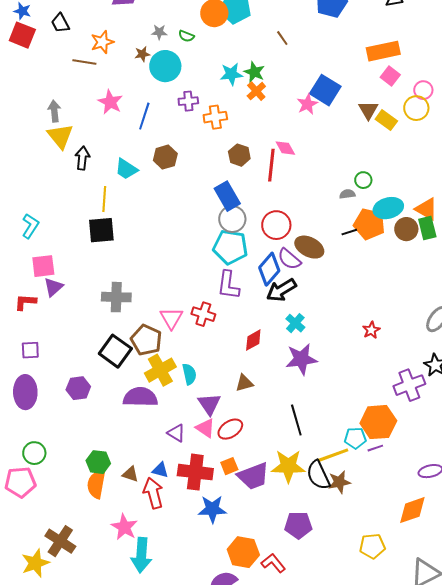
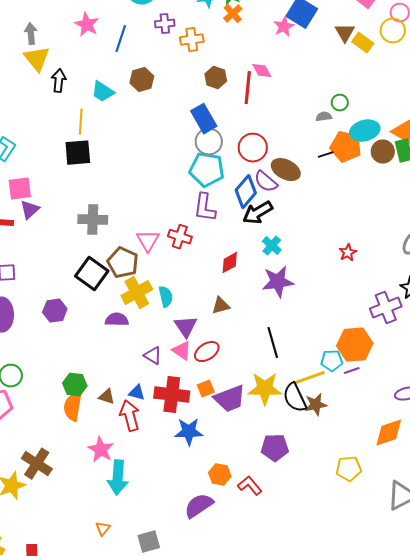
purple semicircle: (140, 397) -> (117, 320), size x0.7
orange hexagon: (243, 552) -> (220, 475), size x0.7

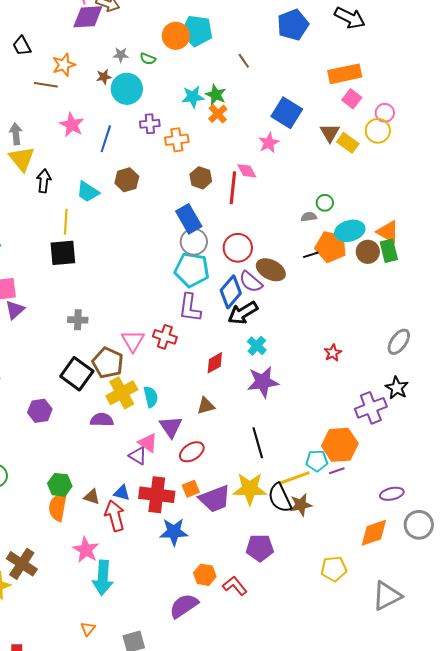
pink star: (284, 27) -> (269, 143), moved
gray cross: (93, 220) -> (78, 320), size x0.7
pink triangle: (182, 351) -> (148, 443), moved

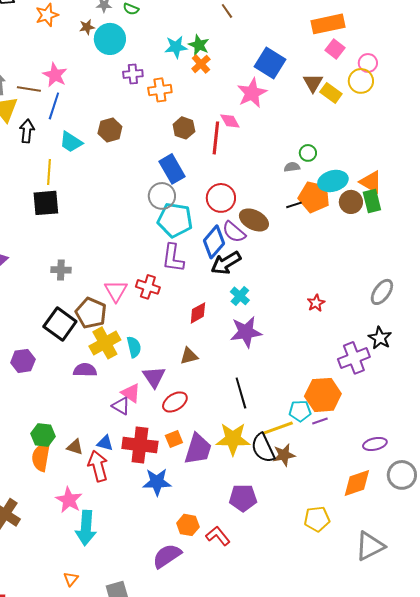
brown line: (46, 85) -> (29, 89), moved
blue line: (106, 139) -> (54, 106), moved
pink star: (269, 143) -> (252, 93), size x1.4
gray circle: (194, 242) -> (162, 196), moved
purple trapezoid: (215, 499) -> (198, 449), turned -52

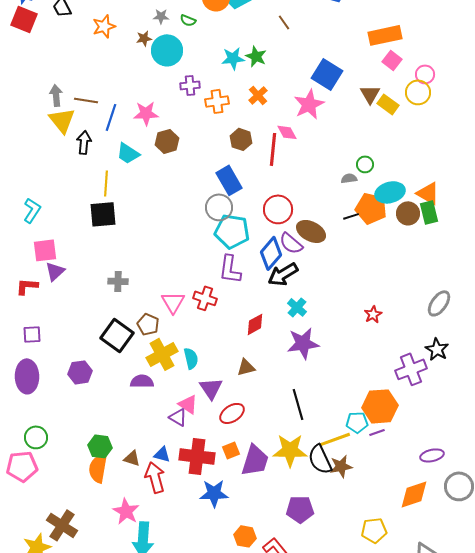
orange cross: (201, 64) -> (258, 95), moved
pink star: (55, 75) -> (146, 113), moved, turned -30
brown pentagon: (91, 313) -> (148, 324), size x0.7

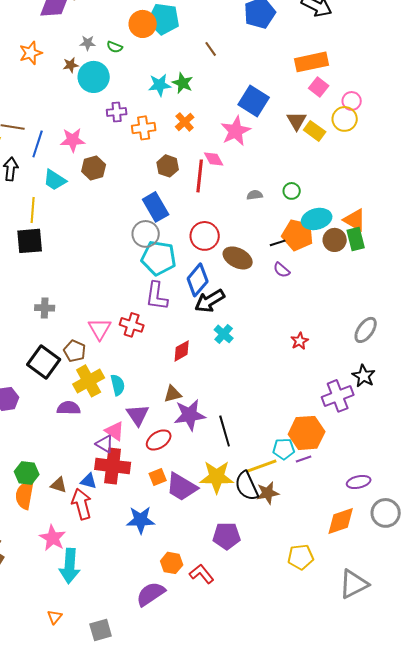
gray semicircle: (349, 178) -> (255, 195), moved
purple semicircle: (291, 243) -> (282, 270), moved, size x0.7
purple star: (303, 343) -> (190, 415), moved
red cross: (197, 456) -> (113, 466), moved
purple trapezoid: (255, 460) -> (182, 487), turned 104

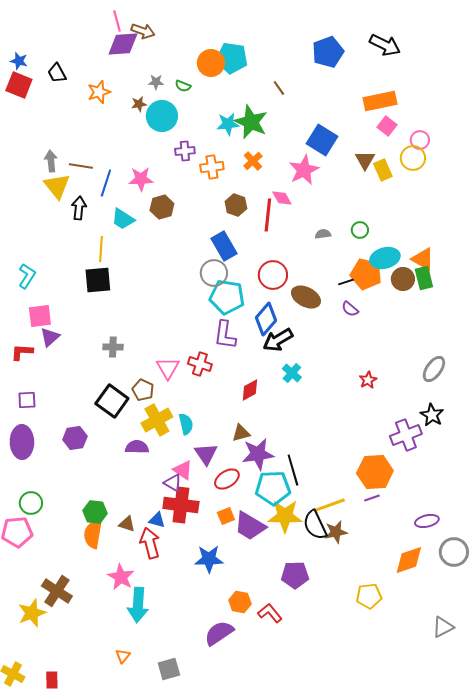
green star: (183, 83) -> (251, 122), size x1.6
yellow rectangle: (315, 131) -> (383, 170), turned 30
cyan pentagon: (284, 449) -> (273, 488), moved, size x1.6
gray triangle: (354, 584) -> (443, 627), moved, size x0.7

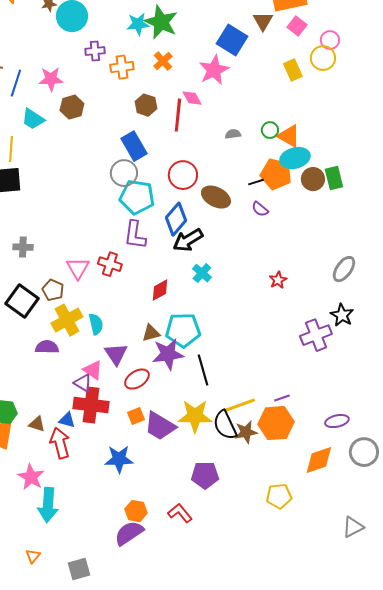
brown triangle: (365, 160) -> (263, 21), moved
orange triangle: (423, 259) -> (289, 136), moved
orange hexagon: (375, 472) -> (276, 423), moved
cyan pentagon: (273, 488) -> (183, 330), moved
orange hexagon: (240, 602) -> (136, 511), moved

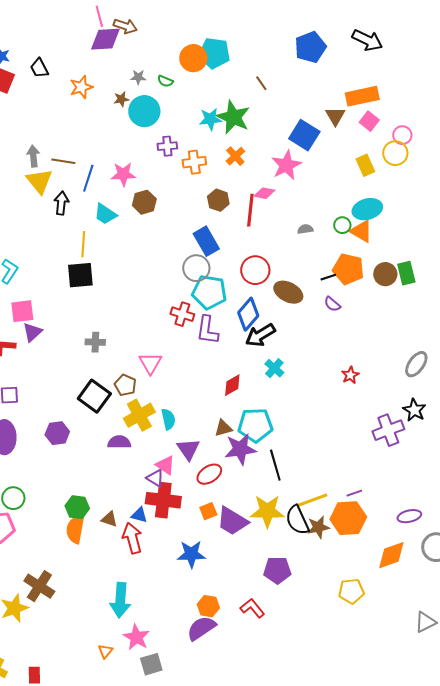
pink diamond: (192, 98) -> (264, 193), turned -50
cyan ellipse: (295, 158) -> (367, 209), moved
red cross: (110, 264) -> (182, 314), moved
pink star: (31, 477) -> (136, 637), moved

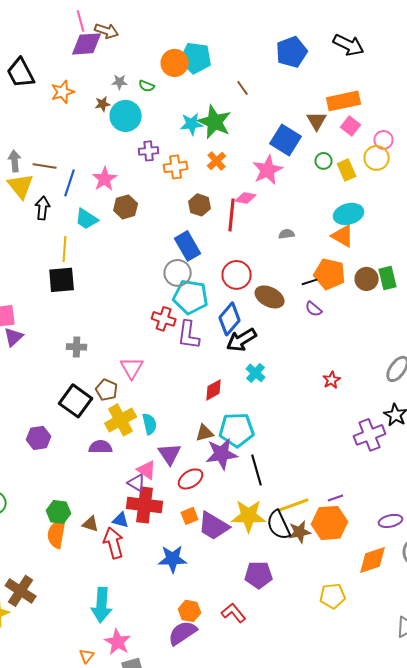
black trapezoid: (39, 68) -> (21, 73), size x1.5
pink star: (123, 174) -> (105, 179), turned -30
green circle: (342, 225) -> (324, 161), moved

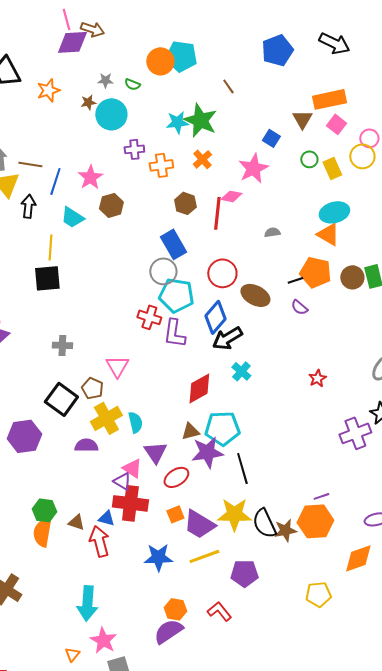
blue square: (286, 140) -> (271, 138), size x0.6
red diamond: (214, 390) -> (199, 388), size x1.4
purple hexagon: (39, 438) -> (24, 436), size x1.4
yellow line: (294, 505) -> (204, 556), moved

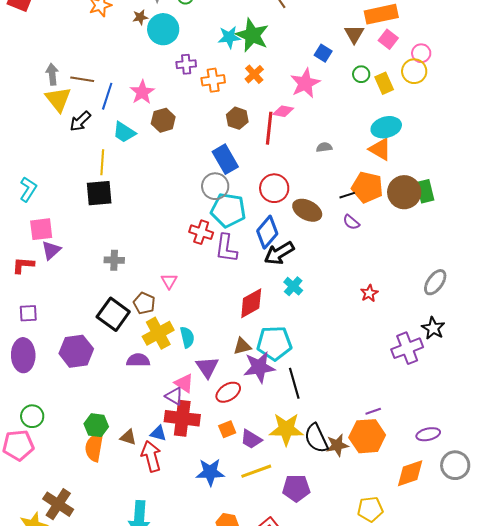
black arrow: (28, 206) -> (80, 121), turned -140
brown circle: (352, 277) -> (404, 192), size x1.4
pink triangle: (117, 366) -> (169, 281), size x0.7
purple trapezoid: (199, 524) -> (251, 439), size x0.7

